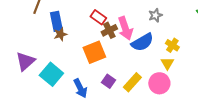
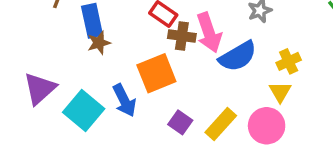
brown cross: (109, 30) -> (182, 36), turned 35
yellow cross: (172, 45) -> (289, 61), turned 32
blue arrow: (80, 88) -> (124, 100), moved

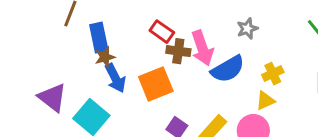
purple triangle: (40, 88) -> (52, 98), turned -40
yellow triangle: (280, 92) -> (265, 101), turned 36
blue arrow: (124, 100) -> (115, 78), moved

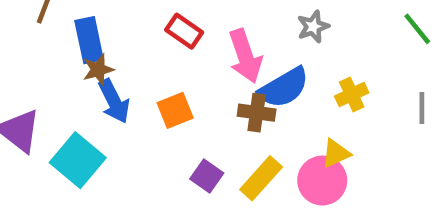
brown cross: (178, 51) -> (257, 113), moved
orange square: (156, 84) -> (175, 110), size x0.7
yellow triangle: (265, 101) -> (336, 153), moved

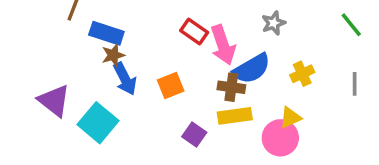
red rectangle: (184, 31) -> (194, 31), moved
blue rectangle: (89, 40) -> (106, 33), turned -60
yellow rectangle: (261, 178) -> (235, 116), moved, turned 40

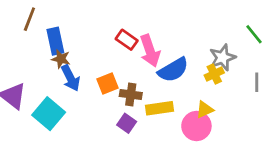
gray star: (274, 23) -> (222, 58), moved, size x1.4
blue rectangle: (106, 33) -> (55, 41), turned 60
brown star: (113, 55) -> (61, 59), turned 30
brown cross: (231, 87) -> (131, 95), moved

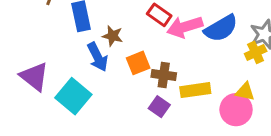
pink arrow: (150, 51) -> (185, 27), turned 92
brown star: (61, 59) -> (113, 36), moved
blue semicircle: (173, 70) -> (221, 28), moved
yellow triangle: (205, 110) -> (245, 92), turned 36

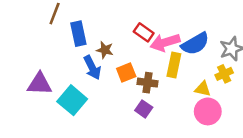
yellow cross: (256, 52) -> (224, 74), moved
purple triangle: (34, 77) -> (40, 84), turned -36
yellow rectangle: (195, 90) -> (174, 65), moved, turned -70
yellow triangle: (245, 92) -> (203, 89), moved

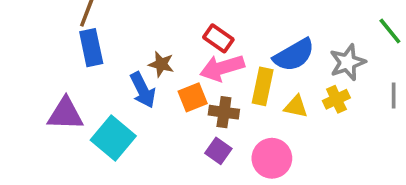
blue rectangle: (78, 34) -> (91, 48), moved
pink arrow: (165, 42) -> (222, 68), moved
yellow triangle: (203, 89) -> (296, 107), moved
pink circle: (208, 111) -> (272, 158), moved

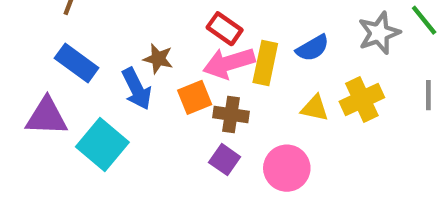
blue rectangle: (91, 48) -> (77, 63), moved, turned -42
blue semicircle: (294, 55) -> (313, 48), size x0.7
gray star: (348, 62) -> (379, 33), moved
yellow rectangle: (263, 86) -> (265, 63), moved
yellow cross: (336, 99) -> (362, 99), size x1.4

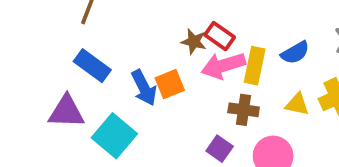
brown star: (158, 59) -> (194, 42), moved
orange square: (195, 97) -> (170, 84), moved
brown cross: (231, 114) -> (244, 110), moved

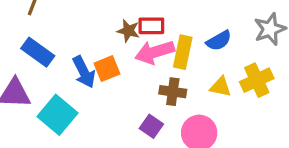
red rectangle: (220, 36) -> (151, 26), turned -35

